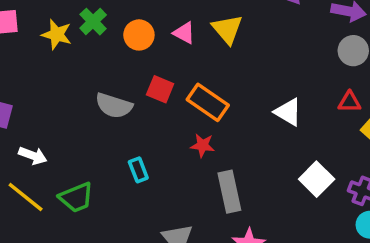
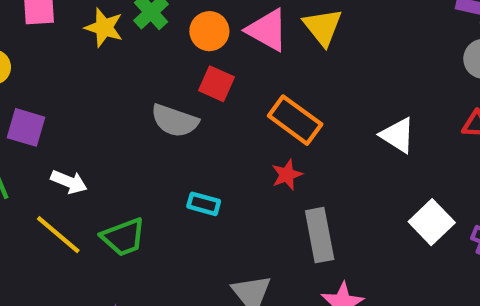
pink triangle: (184, 33) -> (267, 30), size x1.5
red square: (160, 89) -> (217, 84), moved
red star: (203, 145) -> (287, 175), turned -30
cyan rectangle: (138, 170) -> (204, 204), turned -55

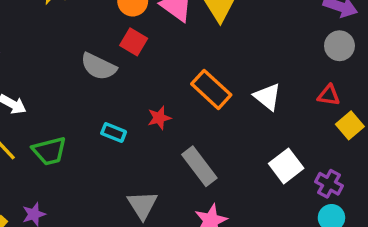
orange rectangle: (295, 120) -> (211, 89), moved
red star: (287, 175) -> (159, 118), moved
gray rectangle: (320, 235) -> (199, 166), turned -33

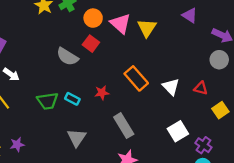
red triangle: (329, 95) -> (201, 88), moved
green trapezoid: (49, 151) -> (48, 101), moved
gray triangle: (142, 205) -> (77, 138), moved

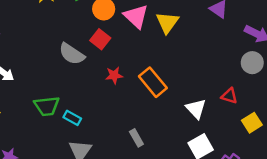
white triangle: (171, 87) -> (196, 109), moved
red star: (102, 93) -> (114, 75), moved
cyan rectangle: (72, 99) -> (72, 118), moved
gray rectangle: (124, 126) -> (136, 138), size x0.6

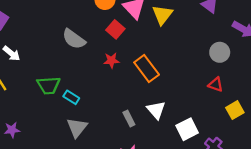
red square: (100, 39) -> (115, 29), moved
gray circle: (252, 63) -> (220, 52), moved
white triangle: (196, 109) -> (156, 110), moved

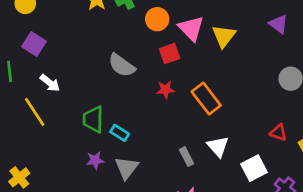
red square: (115, 29) -> (170, 54), turned 30
green trapezoid: (49, 85) -> (93, 119), turned 95
red triangle: (216, 85) -> (278, 132), moved
purple star: (12, 130) -> (95, 160), moved

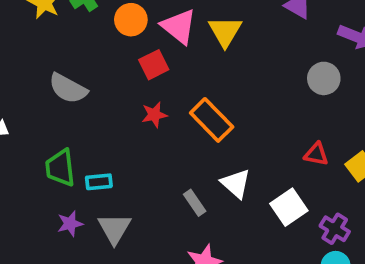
gray semicircle: (122, 65) -> (68, 88), moved
cyan rectangle: (120, 133) -> (99, 182), turned -30

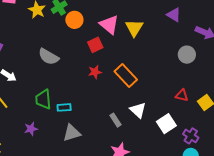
orange circle: (131, 20) -> (74, 20), moved
purple star: (70, 224) -> (31, 129), moved
gray triangle: (114, 229) -> (72, 133), turned 42

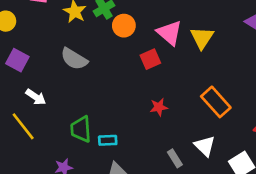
gray semicircle: (49, 57) -> (74, 59), moved
red star: (95, 72) -> (159, 107), moved
orange rectangle: (126, 76) -> (216, 102), moved

